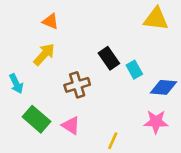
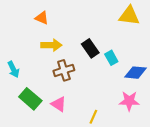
yellow arrow: (44, 54) -> (51, 45), moved, turned 48

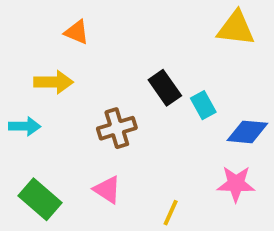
yellow arrow: (51, 45) -> (53, 82), moved
cyan arrow: (13, 69) -> (25, 126), turned -63
green rectangle: (30, 99) -> (40, 199), moved

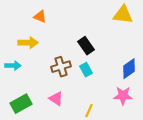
cyan rectangle: (203, 105) -> (86, 70), moved
blue diamond: (247, 132) -> (129, 69), turned -40
green rectangle: (40, 199) -> (21, 104), turned -70

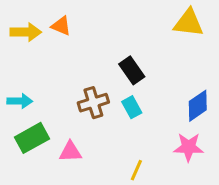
yellow arrow: (28, 43) -> (26, 32), moved
pink triangle: (56, 99) -> (70, 152), moved, turned -35
green rectangle: (21, 104) -> (32, 138), moved

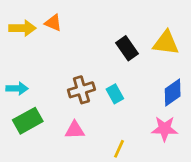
yellow triangle: (189, 23) -> (166, 43), moved
black rectangle: (132, 70) -> (127, 48), moved
pink triangle: (70, 152) -> (75, 130), moved

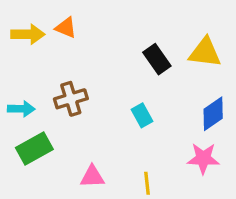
brown cross: (81, 90) -> (71, 99), moved
pink triangle: (75, 130) -> (92, 177), moved
yellow line: (119, 149) -> (147, 183), turned -30

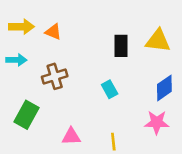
orange triangle: (66, 28) -> (53, 32), moved
black rectangle: (157, 59) -> (121, 46), turned 35
cyan arrow: (21, 109) -> (16, 60), moved
green rectangle: (34, 148) -> (27, 115), turned -32

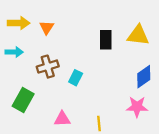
orange triangle: (53, 32) -> (47, 27), turned 40
cyan rectangle: (110, 89) -> (76, 78), moved, turned 56

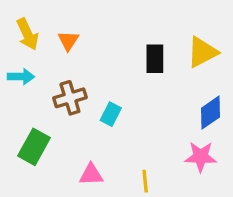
yellow arrow: (19, 23) -> (27, 34), turned 65
yellow triangle: (138, 35) -> (202, 52), turned -35

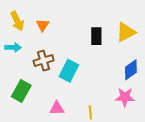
cyan rectangle: (111, 114) -> (69, 71), size x1.5

